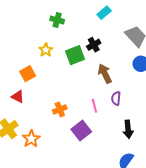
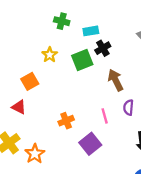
cyan rectangle: (104, 13) -> (91, 31), moved, turned 32

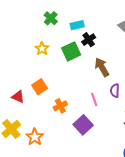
green cross: (62, 21) -> (51, 18), turned 32
orange square: (30, 81) -> (40, 87), moved

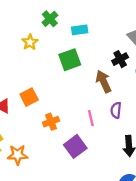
black cross: (89, 40) -> (120, 59), moved
yellow star: (42, 49) -> (30, 42), moved
orange star: (35, 137) -> (18, 155), turned 30

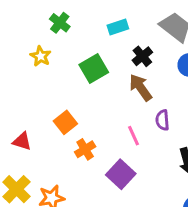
cyan rectangle: (80, 30) -> (118, 27), moved
black cross: (120, 59) -> (142, 56), moved
orange square: (29, 97) -> (65, 122), moved

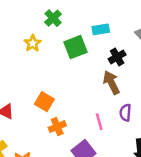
green square: (94, 69) -> (76, 47), moved
orange square: (65, 122) -> (44, 102), turned -30

